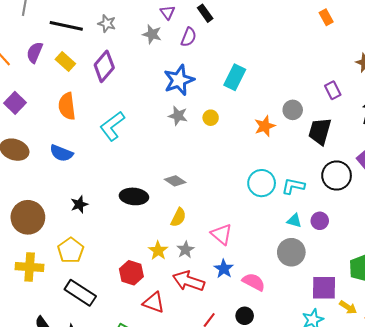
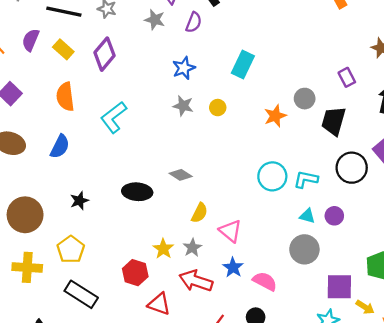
blue star: (179, 80) -> (184, 68), size x0.7
blue semicircle: (61, 153) -> (60, 146), turned -85
yellow semicircle: (178, 217) -> (199, 213), moved

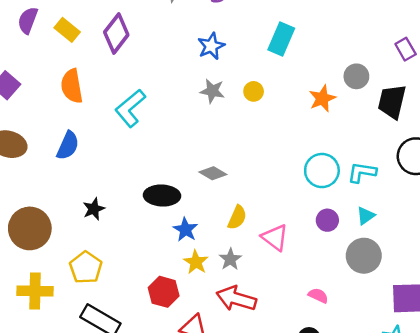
cyan triangle: (307, 216) -> (366, 216), turned -49
purple circle: (334, 216) -> (327, 220), moved
blue star: (233, 267) -> (185, 230), moved
pink semicircle: (265, 281) -> (318, 296), size x0.7

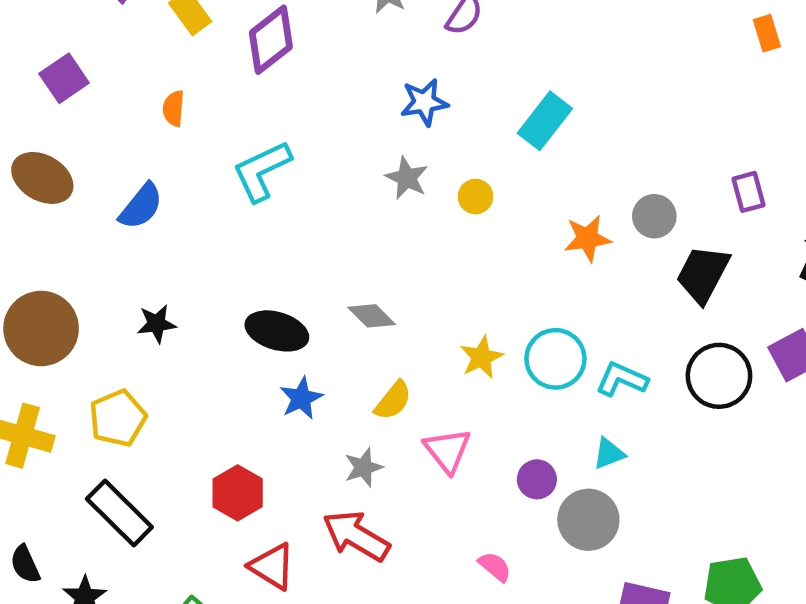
orange semicircle: (72, 86) -> (174, 108), size x0.6
purple circle: (327, 220) -> (537, 479), moved
yellow star: (196, 262) -> (481, 357), moved

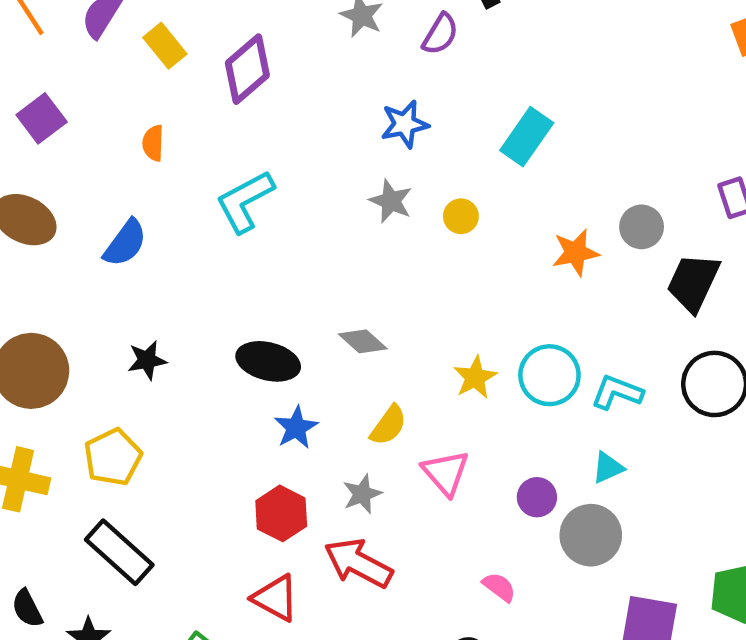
red hexagon: (238, 493) -> (281, 513), moved

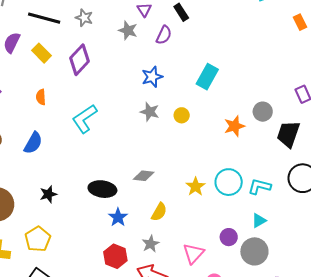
gray diamond: (363, 341) -> (144, 176), turned -30
pink triangle: (446, 473) -> (193, 254), moved, turned 30

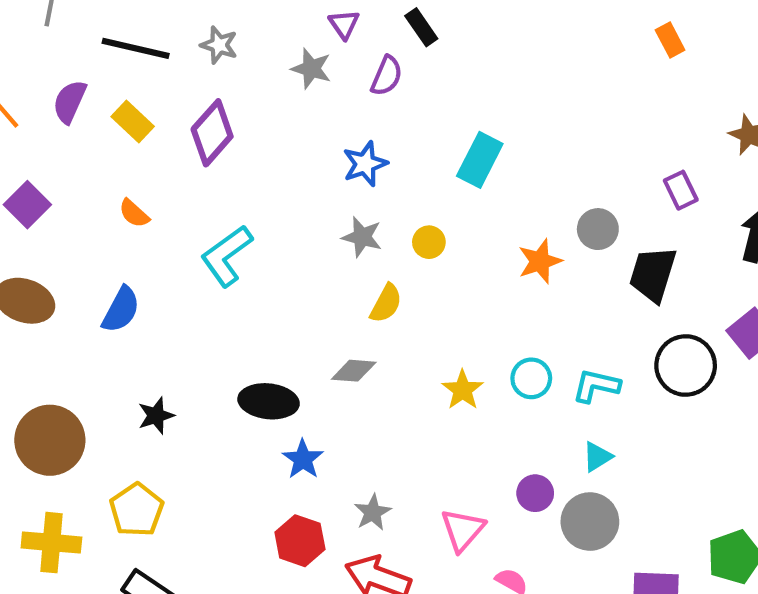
orange semicircle: (41, 97) -> (134, 213), turned -42
cyan circle: (229, 182) -> (531, 378), size x0.7
yellow semicircle: (159, 212) -> (386, 303), moved

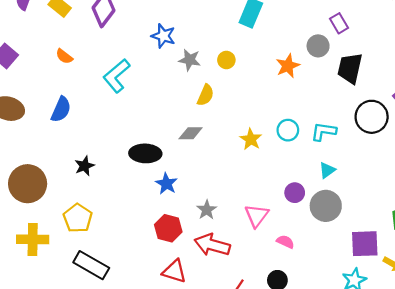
blue star: (365, 164) -> (163, 36), moved, turned -30
purple rectangle: (681, 190) -> (339, 23), moved

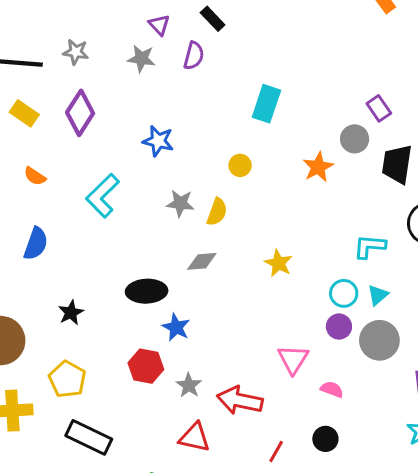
gray star: (190, 60) -> (180, 203), moved
cyan circle: (288, 130) -> (344, 293), moved
gray star: (207, 210) -> (189, 385), moved
red hexagon: (168, 228) -> (146, 366), moved

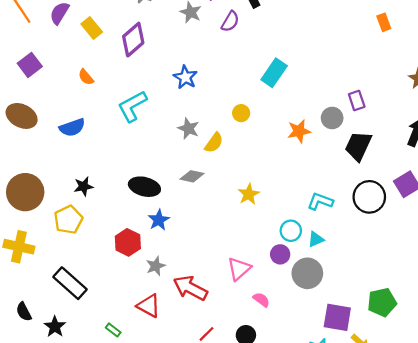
blue semicircle: (36, 244) -> (72, 127), turned 35
yellow pentagon: (67, 379) -> (68, 220), moved

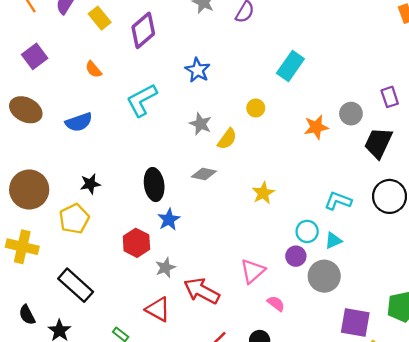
purple rectangle: (357, 100) -> (390, 97), moved
black ellipse: (144, 187) -> (154, 185), turned 68

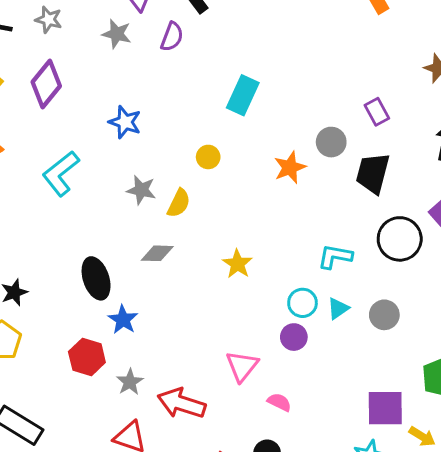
gray circle: (324, 276) -> (384, 315), moved, size x0.7

